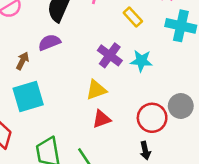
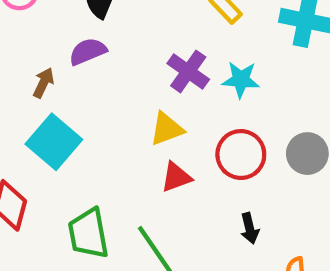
cyan square: (28, 97) -> (54, 142), turned -32
red circle: (152, 118) -> (241, 155), moved

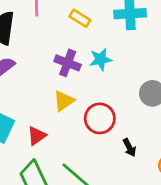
red circle: (241, 155) -> (100, 118), moved
red triangle: (176, 177) -> (37, 136), moved

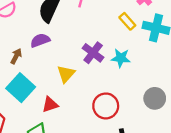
yellow rectangle: (80, 18) -> (127, 21), moved
yellow triangle: (64, 101) -> (66, 74), moved, turned -30

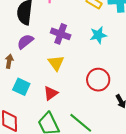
purple cross: (93, 53) -> (61, 34), moved
cyan square: (21, 88) -> (21, 87), size x0.7

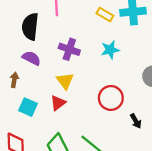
purple semicircle: (25, 42) -> (31, 58), turned 66
red triangle: (51, 93) -> (58, 103), moved

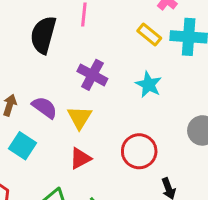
cyan star: (110, 50) -> (149, 84), turned 30
purple semicircle: (31, 58) -> (45, 108), moved
red triangle: (58, 103) -> (80, 158), moved

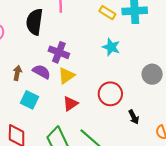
purple cross: (92, 75) -> (59, 52), moved
yellow triangle: (80, 117) -> (66, 76), turned 30

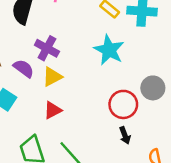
cyan star: (111, 47) -> (109, 50), size x1.4
red circle: (110, 94) -> (123, 104), moved

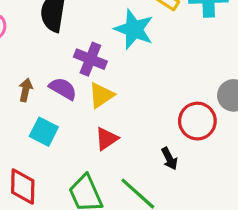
cyan star: (109, 50) -> (134, 29), moved
black arrow: (125, 135) -> (169, 159), moved

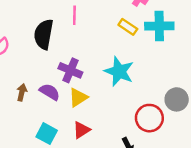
cyan star: (134, 29) -> (119, 71), moved
cyan square: (44, 132) -> (47, 134), moved

